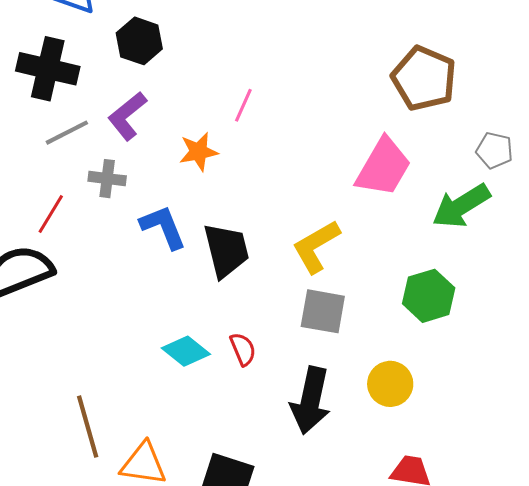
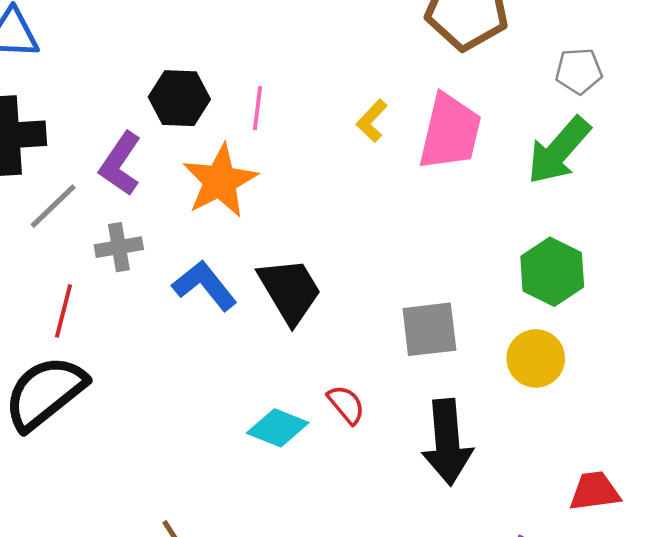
black hexagon: (139, 41) -> (179, 98), moved
orange star: (199, 152) -> (220, 181), size x1.5
yellow L-shape: (316, 246) -> (372, 121), moved, size x0.6
yellow circle: (390, 384) -> (536, 358), moved

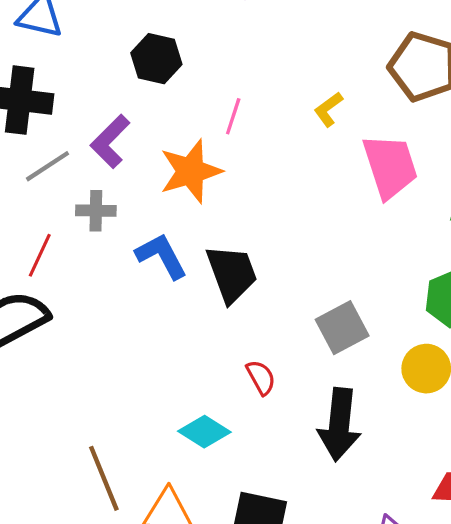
black hexagon: (179, 98) -> (156, 59), moved
yellow L-shape: (372, 121) -> (328, 109), moved
pink trapezoid: (450, 132) -> (390, 166), turned -42
gray square: (429, 329) -> (342, 328), turned -32
cyan diamond: (278, 428) -> (204, 432), moved

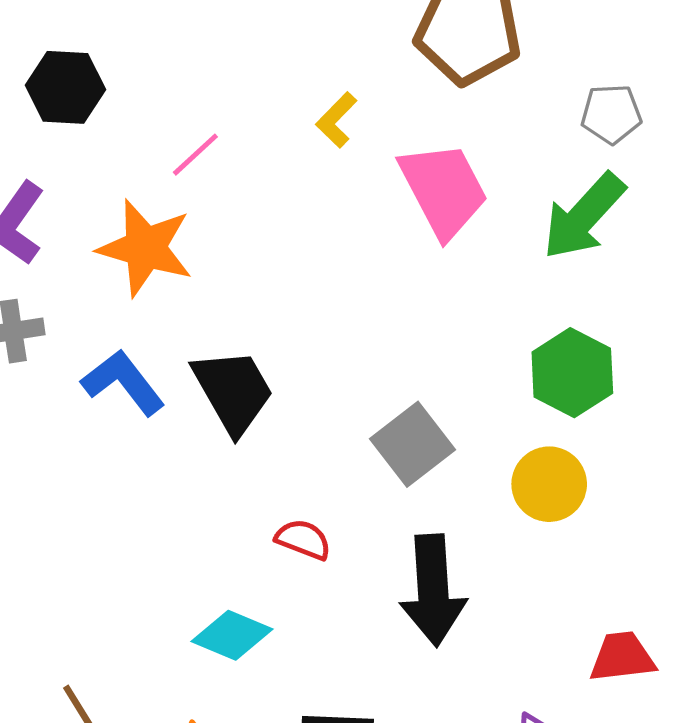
pink line: (233, 116) -> (195, 155), turned 39
orange star: (191, 171) -> (145, 248), turned -30
red semicircle: (261, 377) -> (303, 539), turned -30

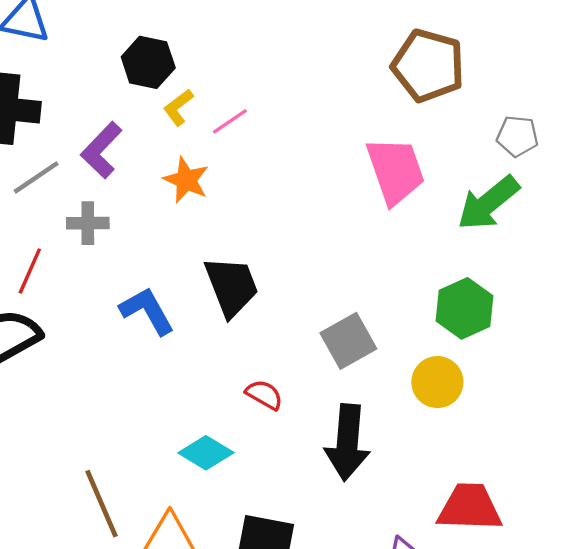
yellow L-shape: (336, 120) -> (178, 107), moved
orange star: (145, 248) -> (186, 180), size x0.7
blue L-shape: (123, 382) -> (147, 311), moved
red trapezoid: (622, 657) -> (470, 507), size x1.4

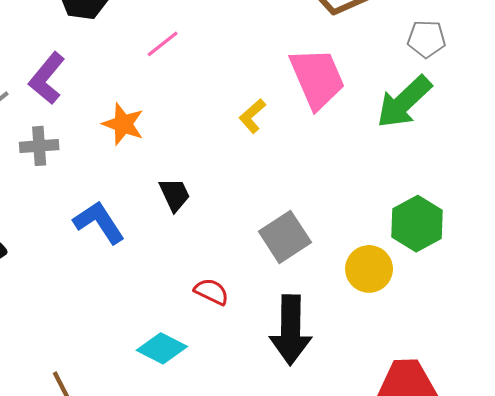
yellow L-shape: (178, 107) -> (252, 116), moved
orange star: (186, 180) -> (123, 124), moved
black trapezoid: (231, 286) -> (175, 195), size x0.6
green hexagon: (465, 308) -> (417, 224), moved

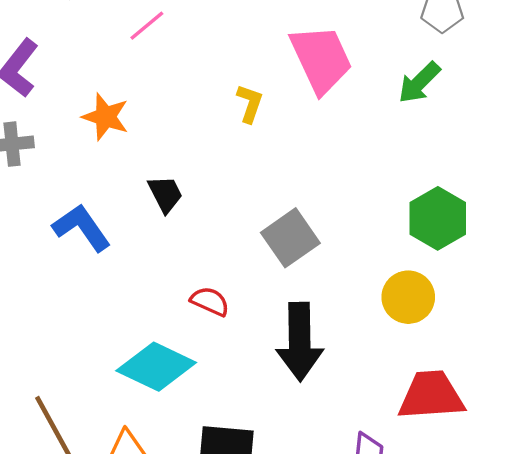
green arrow: (404, 102) -> (419, 83), size x0.7
yellow L-shape: (252, 116) -> (250, 103), turned 152
yellow circle: (369, 269) -> (408, 297), moved
cyan diamond: (162, 348) -> (156, 367), size x1.4

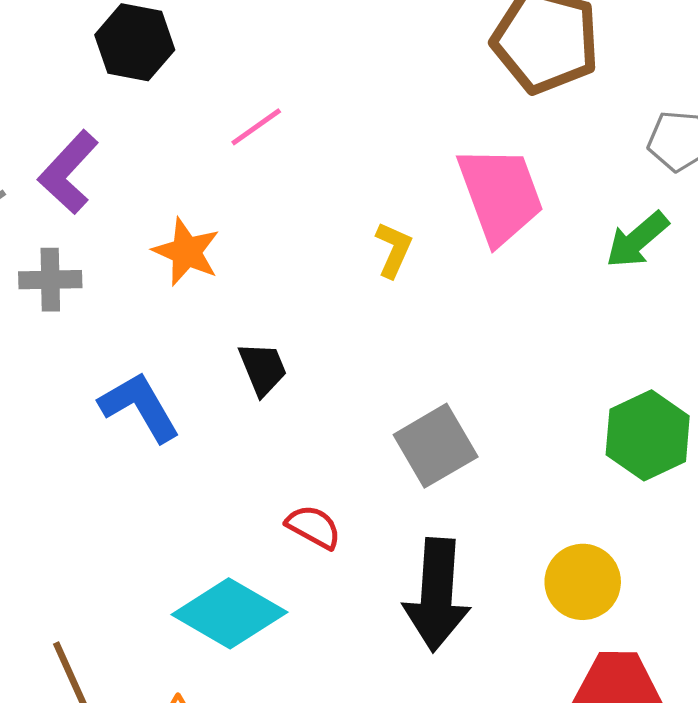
yellow circle: (408, 297) -> (583, 582), moved

